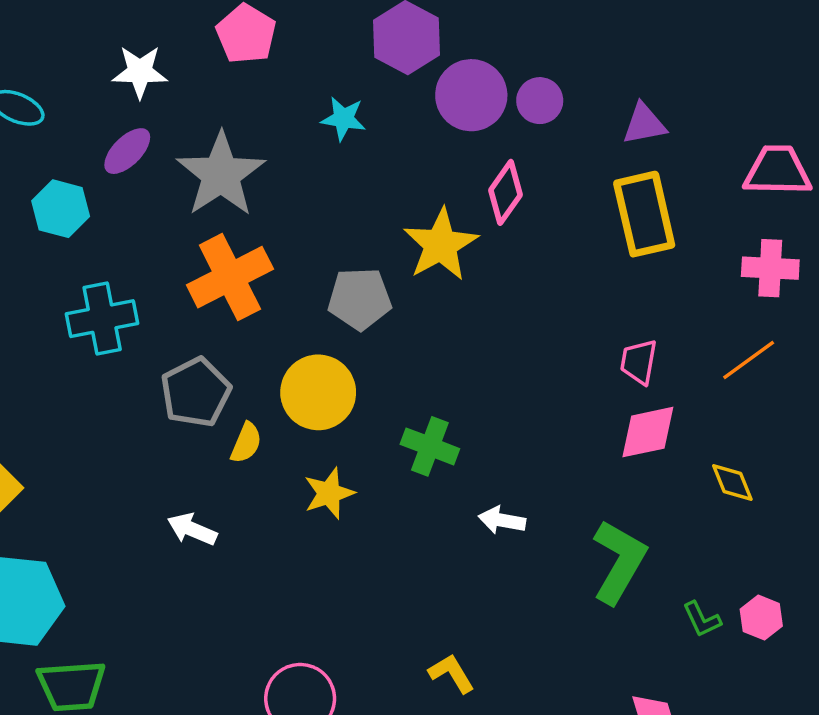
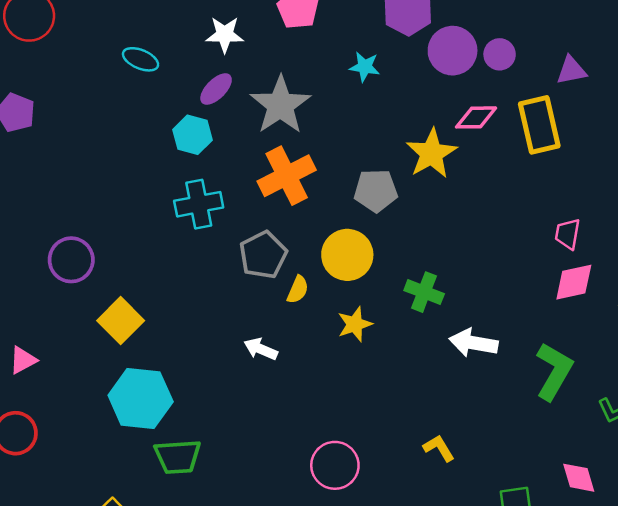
pink diamond: (506, 192) -> (476, 117), turned 54
cyan hexagon: (61, 209) -> (193, 135), moved
yellow rectangle: (644, 214) -> (539, 125), moved
white arrow: (502, 520) -> (474, 343), size x1.5

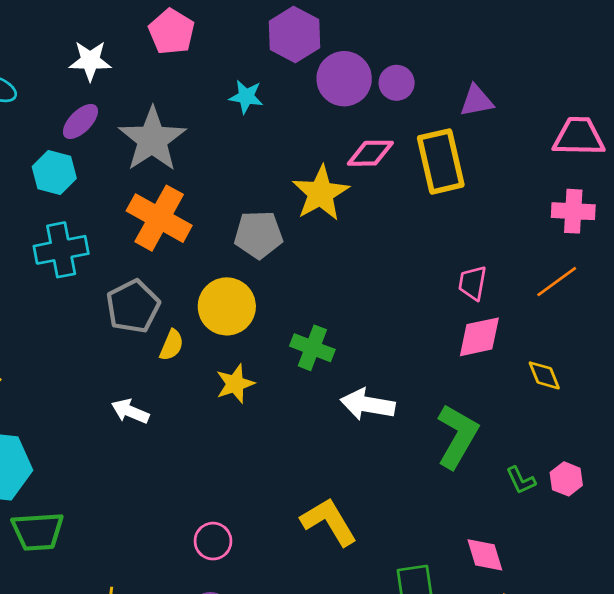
orange cross: (287, 176) -> (159, 218), turned -34
yellow L-shape: (439, 448) -> (329, 522), size x1.6
pink circle: (335, 465) -> (213, 541), size x0.7

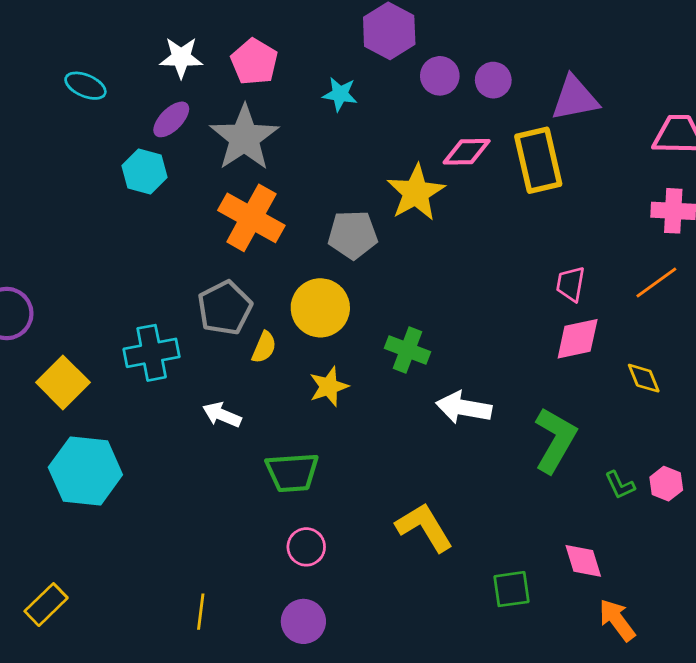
pink pentagon: (172, 32) -> (254, 62), moved
purple circle: (344, 79) -> (440, 76), size x0.7
purple triangle: (477, 101) -> (575, 98), size x1.4
cyan cross: (61, 250) -> (152, 353), moved
green trapezoid: (38, 531) -> (292, 472), moved

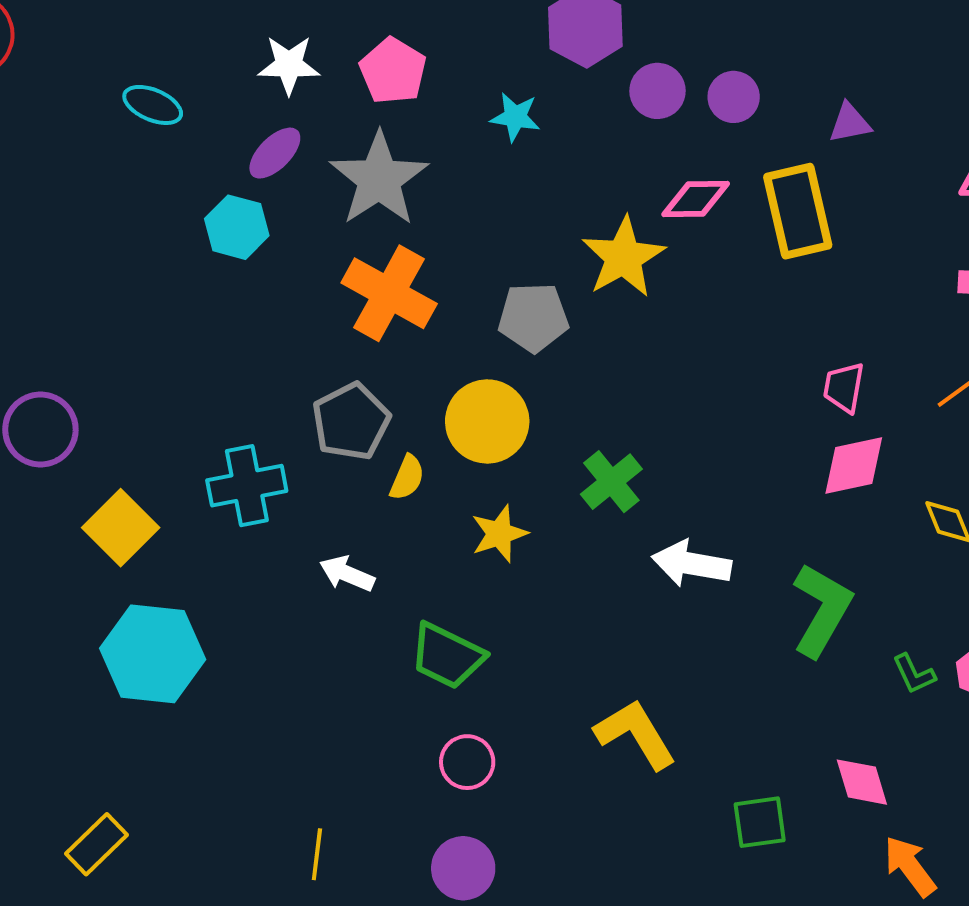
purple triangle: (575, 98) -> (850, 123), size x0.6
green cross: (407, 350) -> (611, 482), turned 30
green trapezoid: (292, 472) -> (447, 656), turned 30

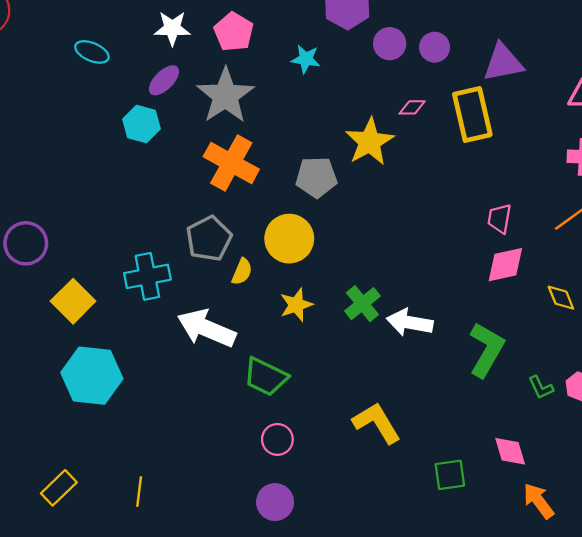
purple triangle: (850, 123) -> (503, 63), size x1.6
pink diamond: (696, 199) -> (412, 107), size x0.7
green cross: (611, 482) -> (362, 304), moved
white arrow: (347, 574) -> (207, 328), size x1.8
yellow line: (317, 854) -> (139, 491), moved

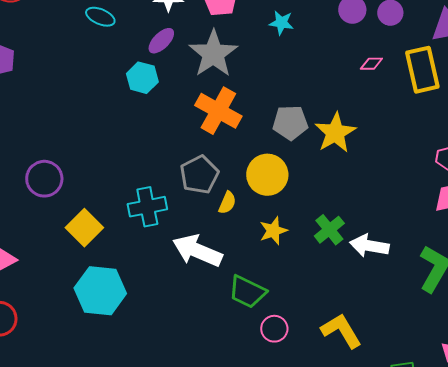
yellow star: (370, 142) -> (335, 133), moved
pink circle: (277, 439) -> (274, 329), moved

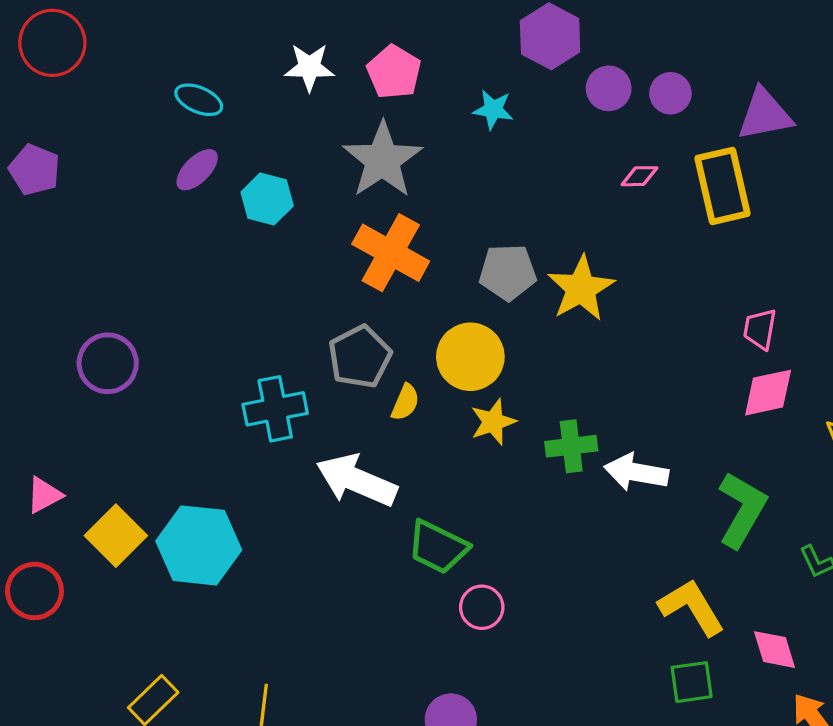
purple ellipse: (161, 41) -> (197, 170), moved
yellow square: (84, 228) -> (116, 536), moved
green cross: (329, 230) -> (571, 446), turned 32
yellow star: (273, 231) -> (493, 422), moved
yellow L-shape: (341, 331) -> (692, 607), moved

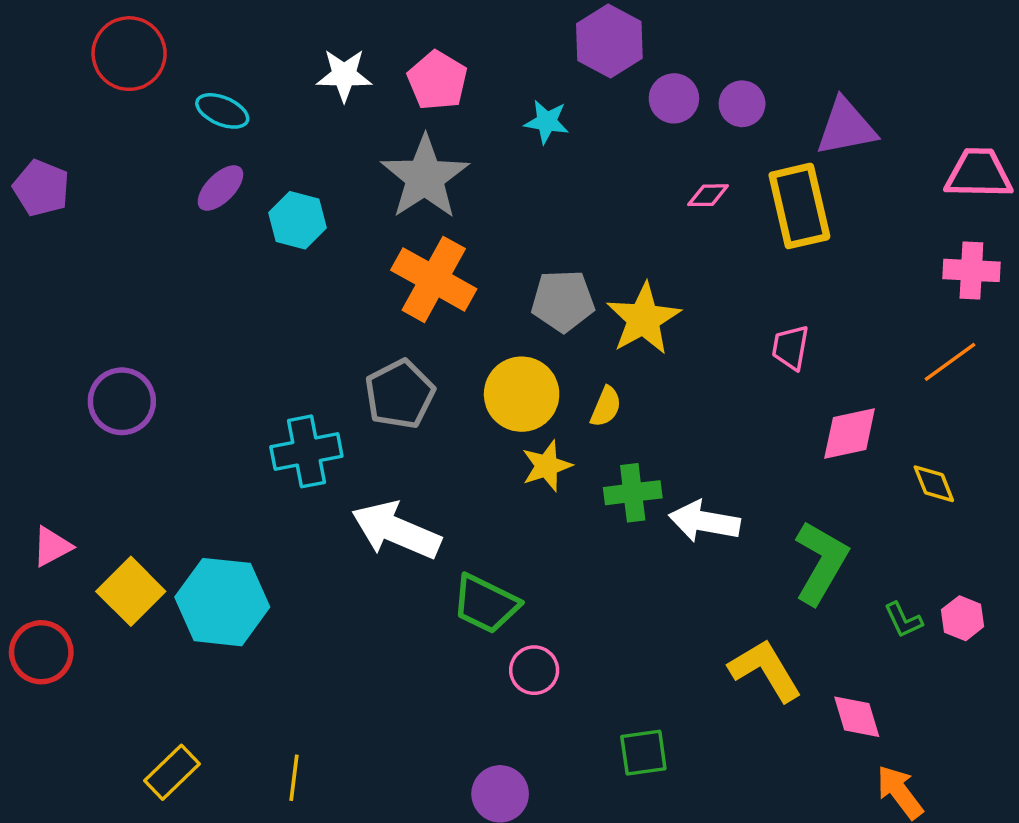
red circle: (52, 43) -> (129, 54), moved
pink trapezoid: (760, 329) -> (790, 348), moved
yellow semicircle: (405, 402) -> (606, 407), moved
green square: (692, 682) -> (643, 753), moved

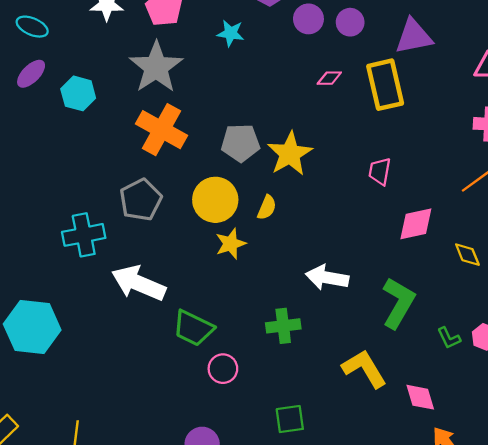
green cross: (633, 493) -> (283, 326), moved

